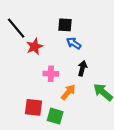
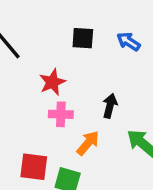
blue arrow: (74, 43) -> (129, 42), moved
red star: (35, 47) -> (52, 82), moved

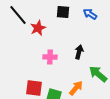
red star: (52, 82) -> (38, 28), moved
orange arrow: (88, 143) -> (76, 88), moved

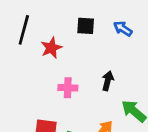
black line: (18, 15) -> (24, 30), turned 55

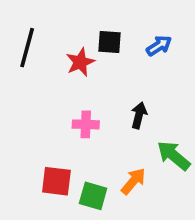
blue arrow: (123, 29) -> (159, 46), turned 114
red star: (51, 48) -> (80, 62), moved

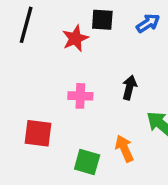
red square: (56, 181) -> (38, 133), moved
orange arrow: (133, 181) -> (124, 148), turned -64

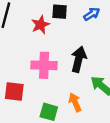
black arrow: (129, 87) -> (79, 59), size x1.5
pink cross: (80, 96) -> (44, 65), size x1.5

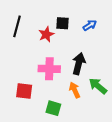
orange arrow: (75, 102) -> (75, 90), moved

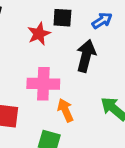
black arrow: (79, 64) -> (86, 56), moved
orange arrow: (75, 90) -> (65, 110), moved

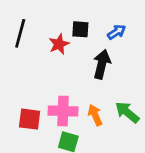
pink cross: (43, 84) -> (63, 111), moved
orange arrow: (65, 110) -> (95, 115), moved

